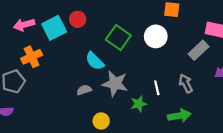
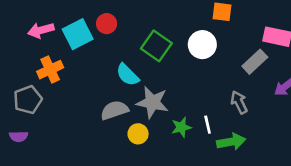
white line: (157, 88) -> (208, 125), moved
gray semicircle: (84, 90) -> (114, 110), size x1.5
yellow circle: (101, 121) -> (138, 134), moved

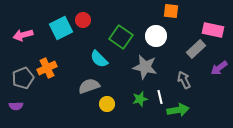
pink arrow: (41, 30) -> (23, 35), moved
orange cross: (50, 70) -> (47, 68), moved
gray star: (152, 102) -> (145, 67), moved

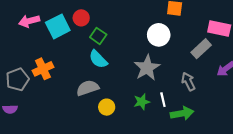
pink arrow: (23, 35) -> (29, 21), moved
green square: (121, 37) -> (98, 36), moved, size x0.7
gray star: (145, 67) -> (147, 68), turned 30

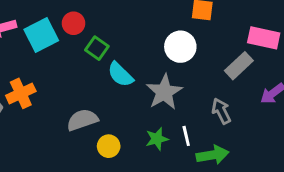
cyan semicircle: (98, 59) -> (120, 74), moved

